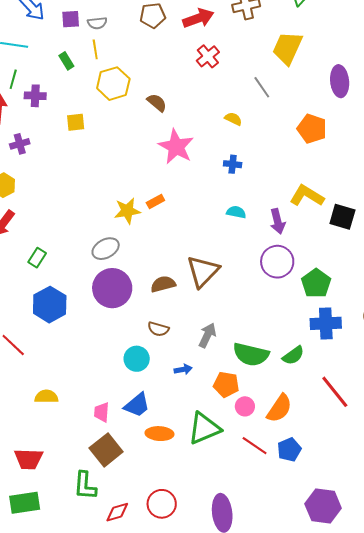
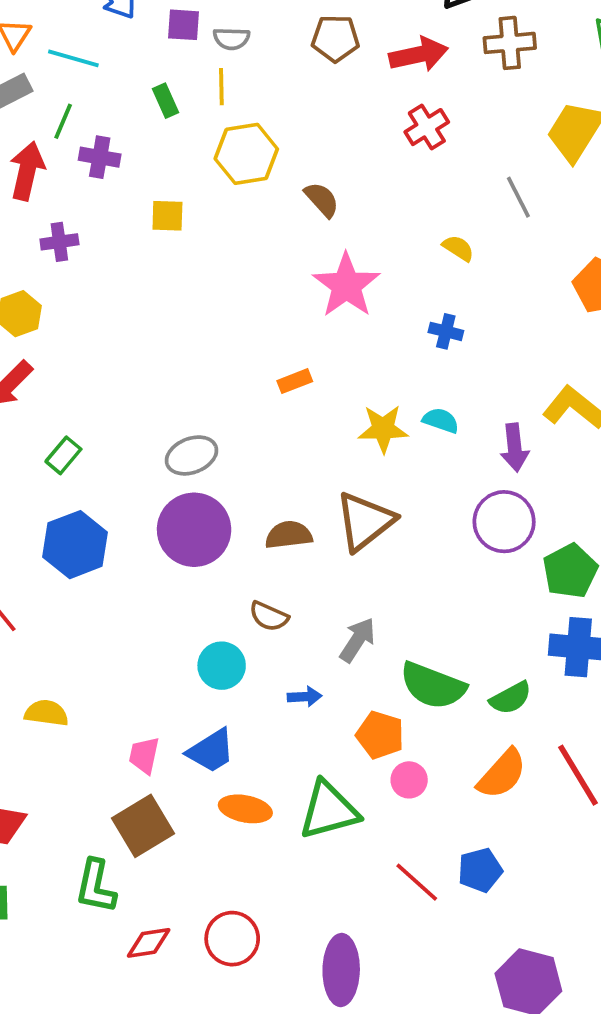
yellow star: (127, 211) -> (383, 429), moved
orange semicircle: (279, 408) -> (502, 774), moved
red line: (255, 446) -> (417, 882), moved

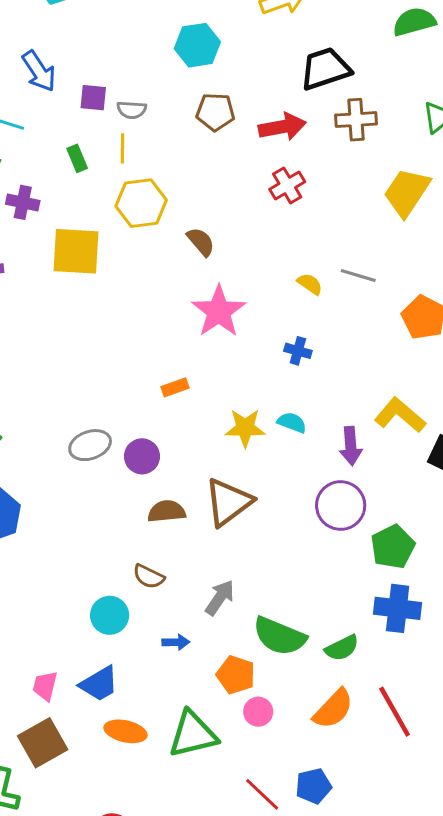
gray line: (518, 197) -> (358, 276), moved, turned -48
yellow square: (167, 216) -> (76, 251), size x1.8
purple circle: (194, 530) -> (142, 456), moved, size x0.6

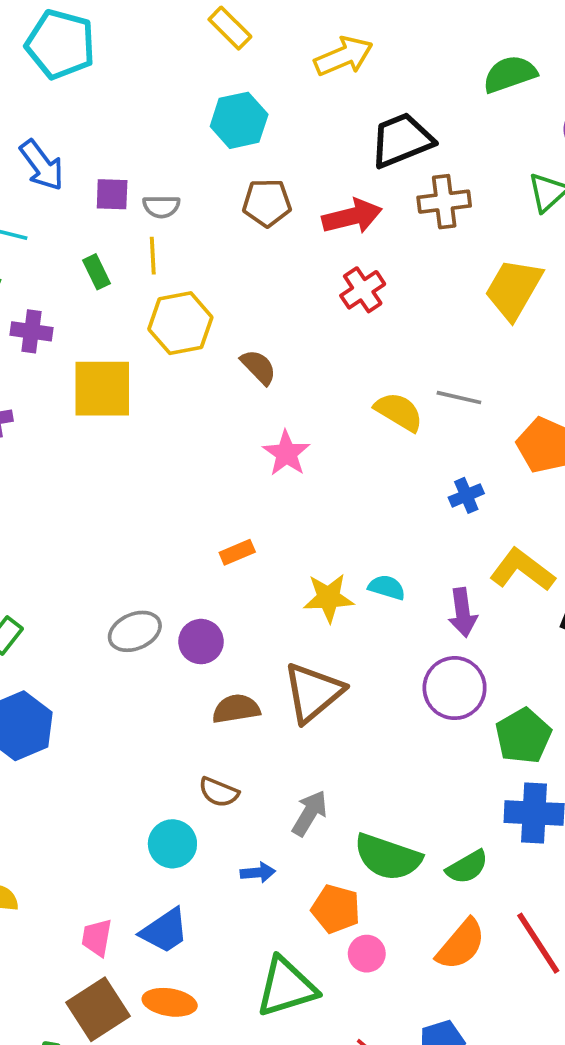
yellow semicircle: (310, 284) -> (399, 412), size x1.5
pink star: (219, 311) -> (286, 453), size x0.7
blue cross: (298, 351) -> (466, 495), moved, turned -35
orange ellipse: (125, 731) -> (170, 1002), moved

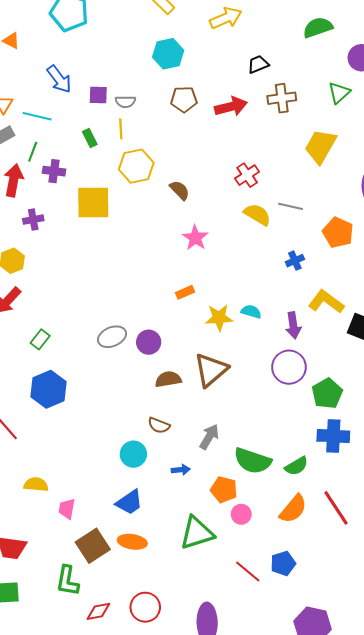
black trapezoid: (402, 140) -> (258, 64), size x0.6
red cross: (363, 290) -> (247, 175), moved
orange rectangle: (237, 552) -> (185, 292), moved
pink trapezoid: (97, 938) -> (67, 509), moved

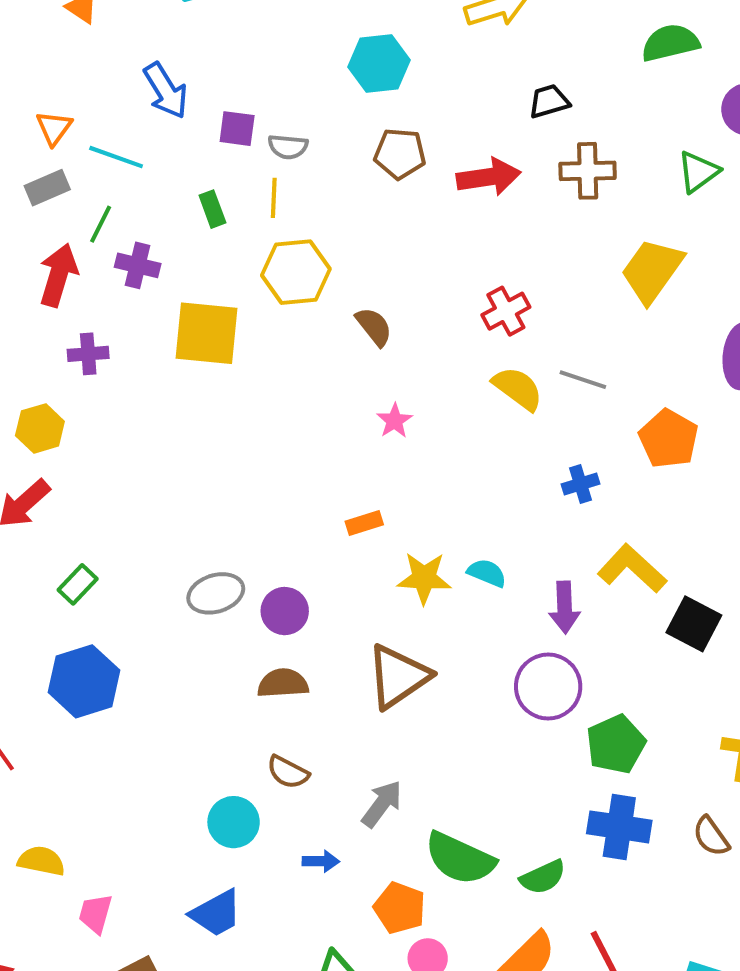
pink star: (195, 238) -> (395, 421), size x0.7
brown semicircle: (168, 379) -> (283, 683), moved

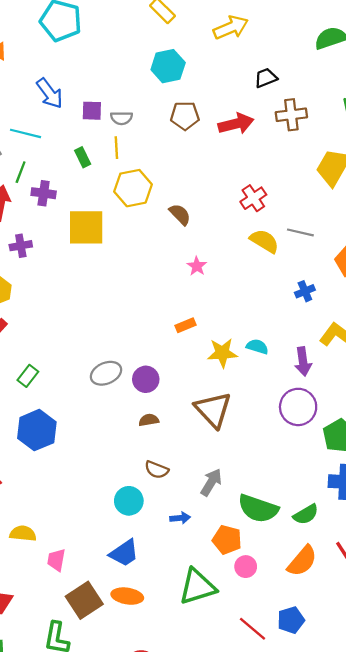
brown triangle: (398, 676) -> (213, 410), turned -33
brown semicircle: (283, 683) -> (149, 420), size x0.7

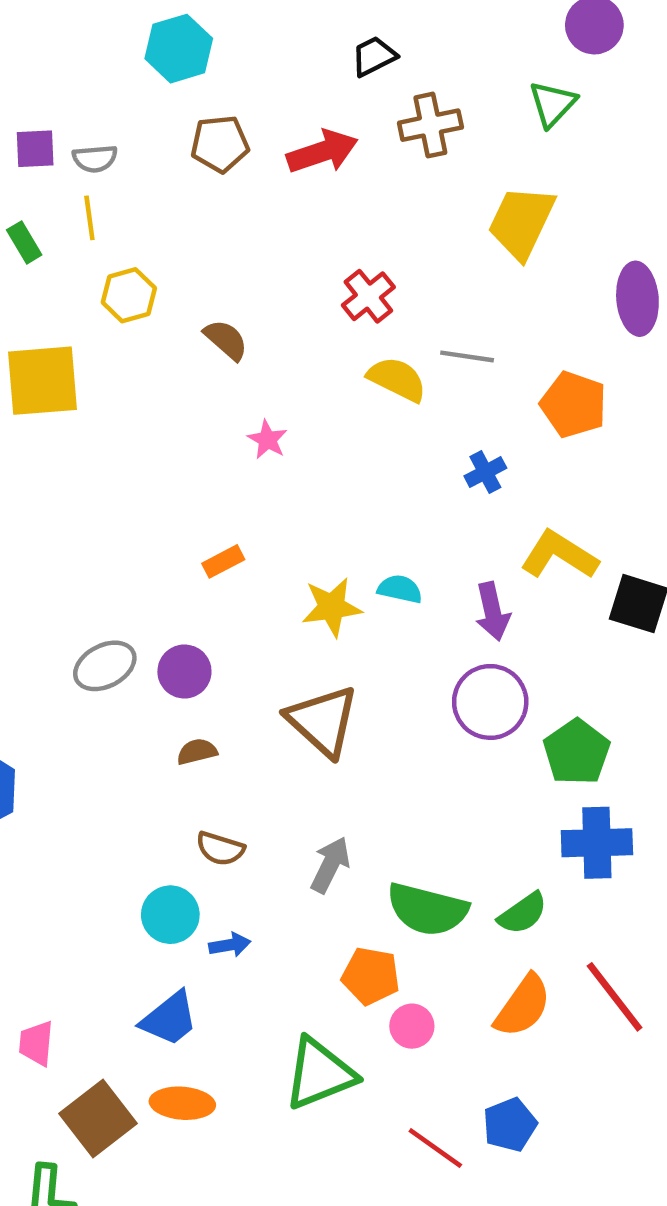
yellow hexagon: (133, 188) -> (129, 295), size x0.7
orange rectangle: (186, 325) -> (223, 561), moved
blue arrow: (180, 518) -> (230, 945), moved

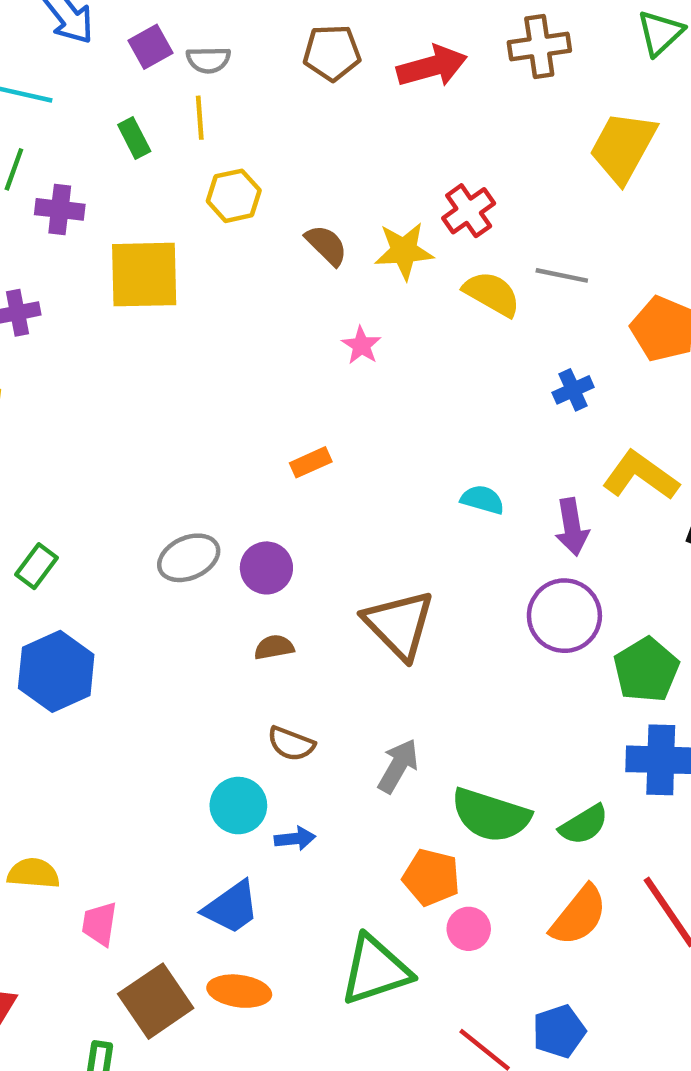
purple square: (35, 149) -> (150, 47), turned -30
yellow star: (332, 607) -> (404, 251), moved

